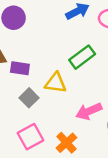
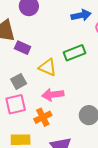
gray square: (29, 98) -> (19, 81), moved
pink arrow: (89, 111) -> (53, 95), moved

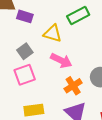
pink arrow: (53, 95) -> (61, 61), turned -140
orange cross: (43, 117) -> (73, 86), moved

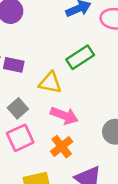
orange cross: (73, 86) -> (62, 147), moved

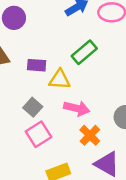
purple rectangle: (14, 65) -> (37, 65), moved
orange cross: (62, 147) -> (90, 135), moved

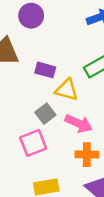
gray square: (33, 107) -> (45, 114), moved
orange cross: (90, 135) -> (87, 155), turned 35

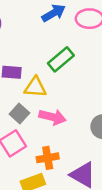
orange cross: (87, 155) -> (48, 158), moved

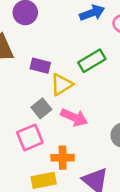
yellow triangle: (35, 87) -> (62, 85), turned -45

